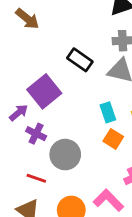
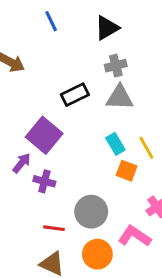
black rectangle: (80, 60) -> (75, 95), turned -50
gray circle: (65, 155) -> (91, 212), moved

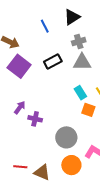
blue line: (51, 21) -> (45, 26), moved
purple square: (44, 135) -> (19, 66), moved
red line: (54, 228) -> (20, 167), moved

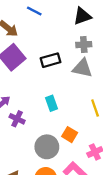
blue line: (45, 26) -> (34, 11), moved, turned -48
cyan rectangle: (80, 93) -> (52, 103), moved
orange square: (88, 110) -> (70, 135), moved

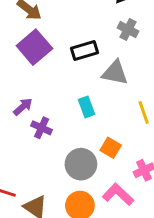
gray cross: (84, 45) -> (128, 30), turned 32
gray triangle: (82, 68) -> (115, 73), moved

